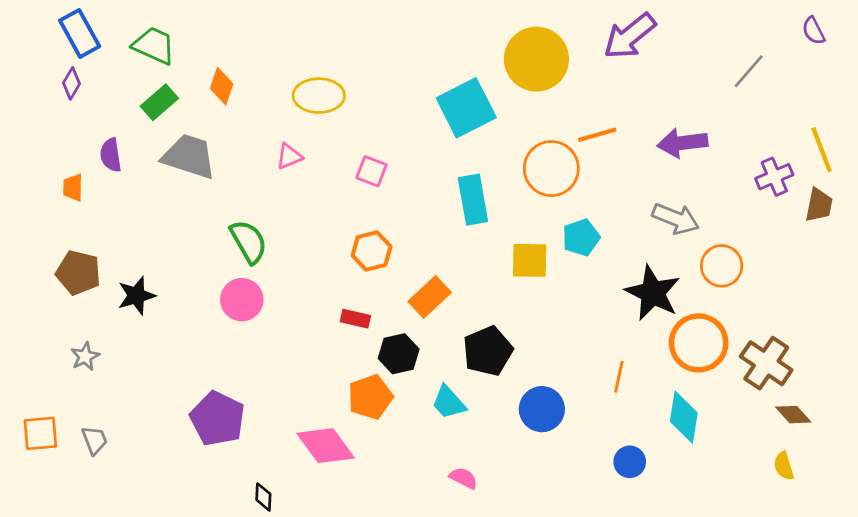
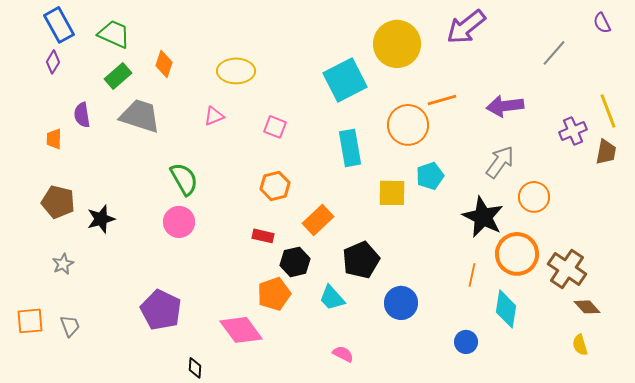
gray arrow: (676, 219) -> (500, 162), turned -76
orange line: (619, 377) -> (472, 275), moved

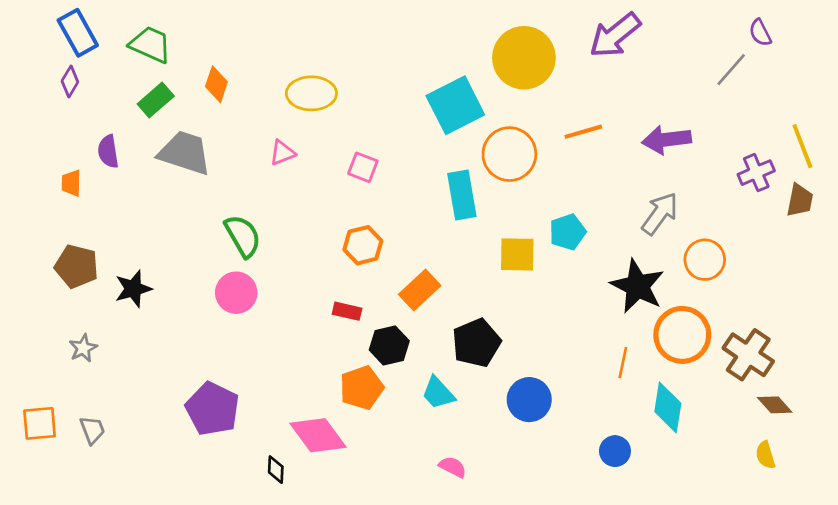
purple semicircle: (602, 23) -> (760, 33), moved
orange circle: (408, 125) -> (509, 154), moved
black diamond: (195, 368) -> (276, 470), moved

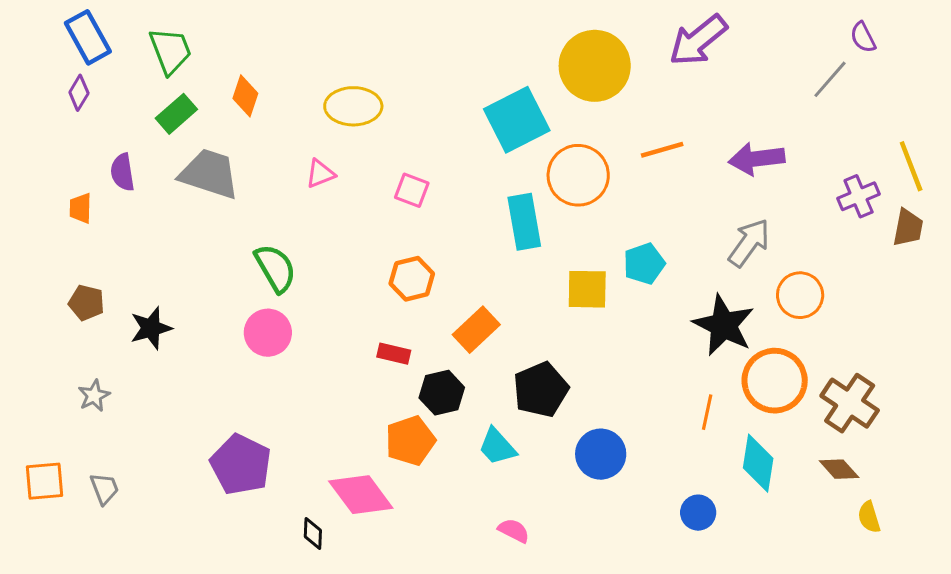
green trapezoid: (150, 45) -> (170, 51), turned 45
brown pentagon: (77, 266) -> (86, 303), size x0.7
brown diamond: (775, 405) -> (839, 469), moved

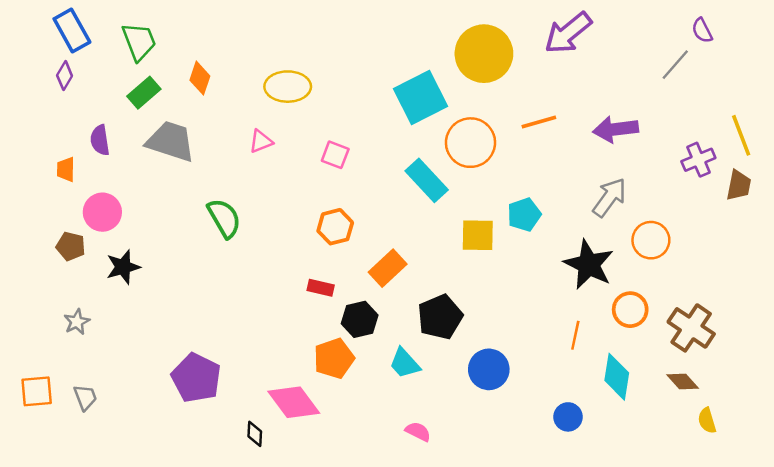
cyan rectangle: (524, 222) -> (427, 180), turned -33
pink circle: (268, 333) -> (102, 212), moved
orange circle: (775, 381) -> (630, 310), size x0.7

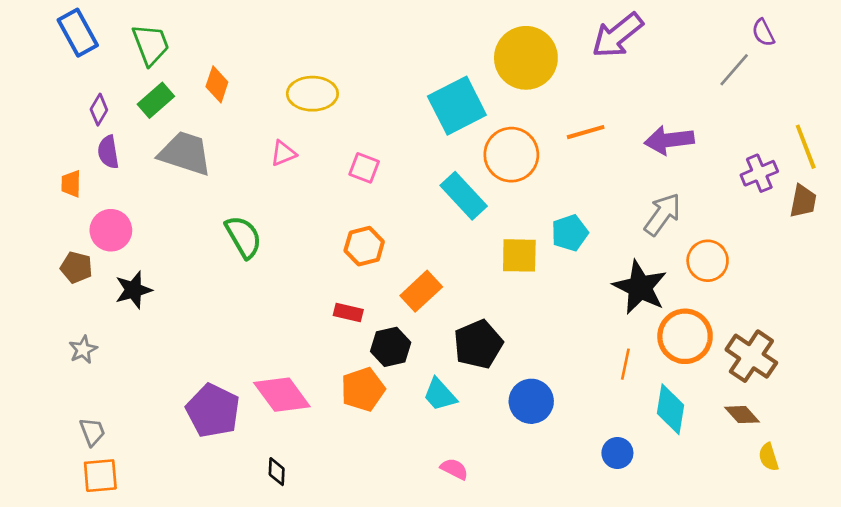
purple diamond: (65, 76) -> (99, 110), moved
orange circle: (630, 310) -> (685, 336), size x1.4
orange square: (37, 391) -> (100, 476), moved
pink diamond: (294, 402) -> (282, 395), moved

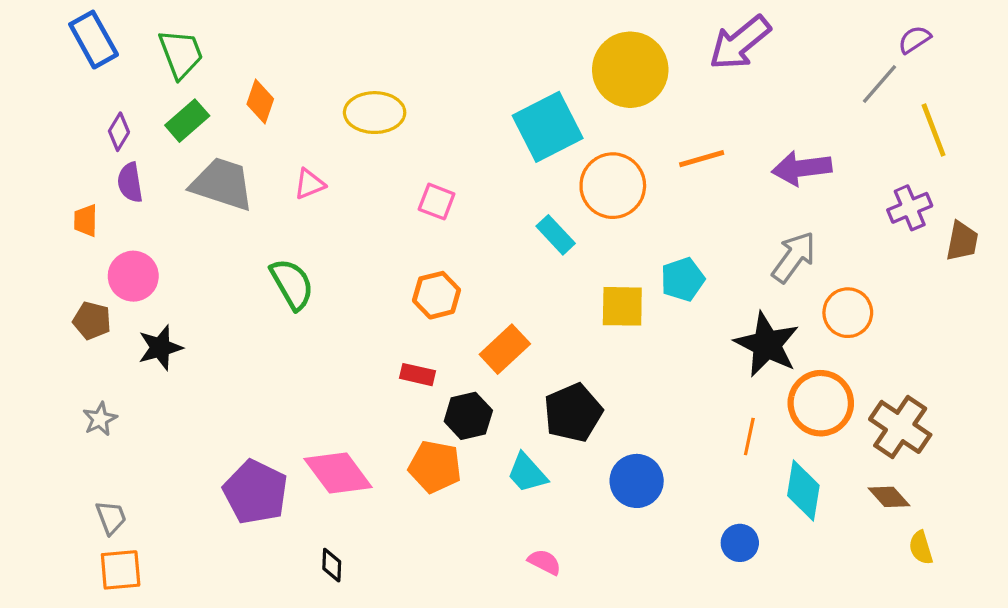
purple semicircle: (763, 33) -> (914, 40), turned 84
yellow line: (806, 147) -> (934, 130), moved
pink triangle: (283, 153) -> (309, 184), moved
cyan rectangle: (464, 196) -> (556, 235), size x0.7
orange pentagon: (363, 389) -> (435, 467), turned 30

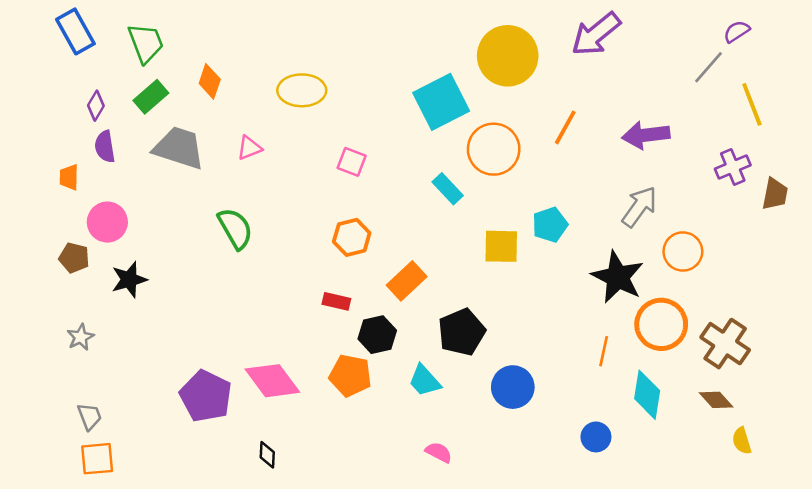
orange line: (702, 159) -> (565, 127), turned -45

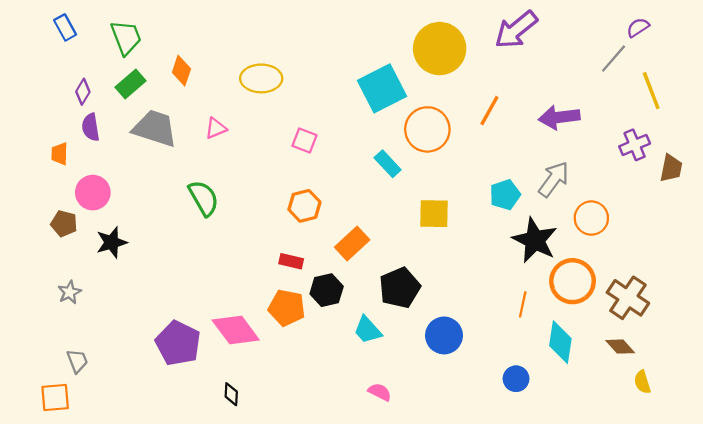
blue rectangle: (75, 31) -> (65, 27), size x0.7
cyan pentagon: (550, 225) -> (505, 195), moved
orange pentagon: (350, 376) -> (287, 308), moved
orange square: (97, 459) -> (55, 398), moved

